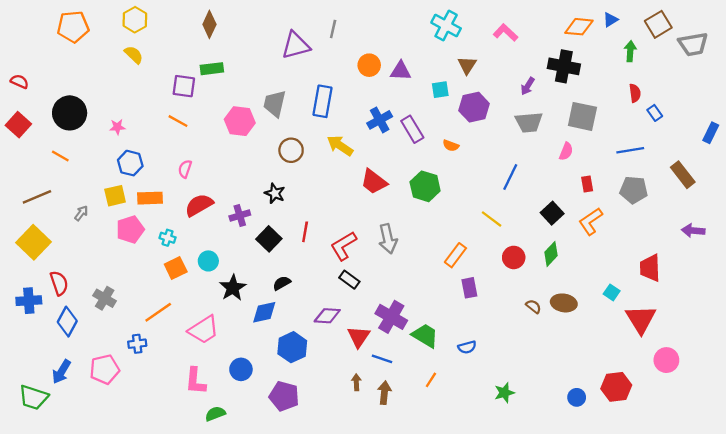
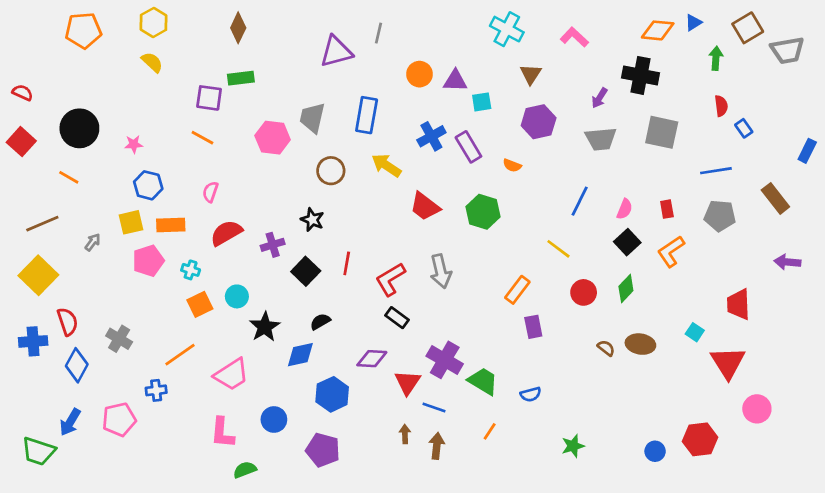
cyan square: (440, 90) -> (482, 102), moved
pink semicircle: (566, 151) -> (625, 209), moved

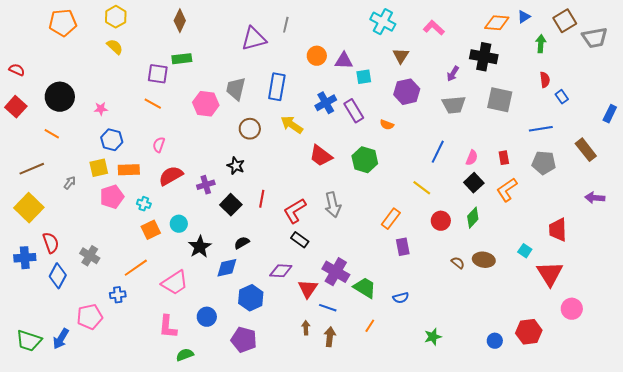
blue arrow: (70, 422) -> (61, 339), moved

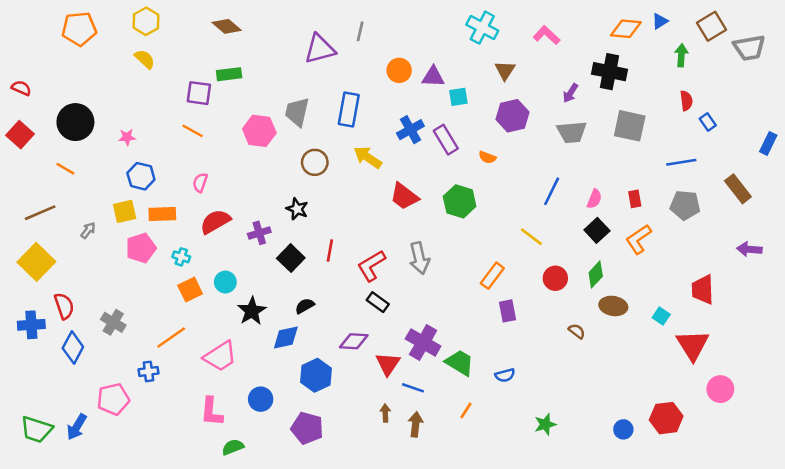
brown diamond: (180, 21) -> (227, 26), turned -75
brown ellipse: (484, 260) -> (613, 306), moved

